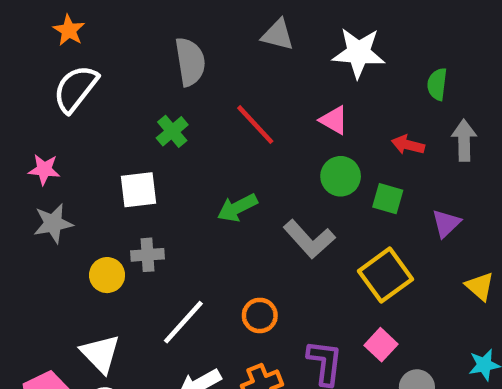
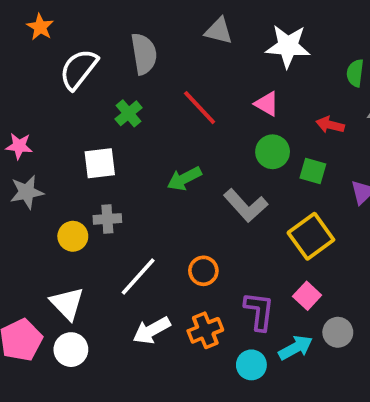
white semicircle: (76, 89) -> (79, 69), moved

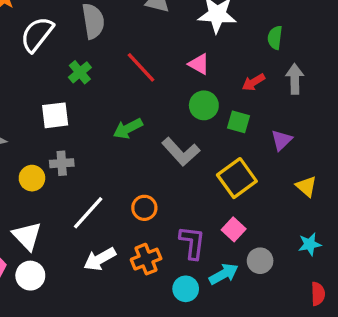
red arrow: (330, 125) -> (253, 82), turned -45

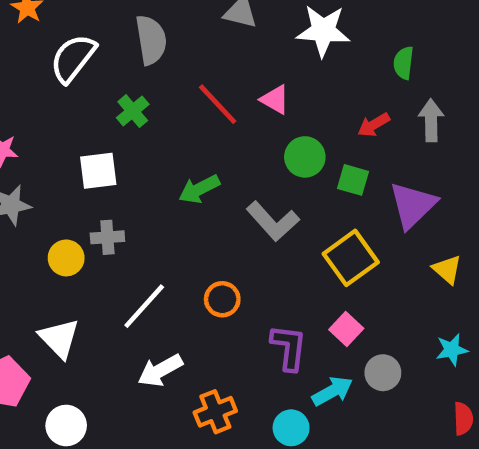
pink triangle: (199, 64) -> (275, 100), moved
purple triangle: (282, 140) -> (413, 205), size x1.6
orange cross: (146, 259) -> (215, 412), moved
white circle: (30, 276) -> (66, 425), moved
cyan circle: (186, 289) -> (291, 428), moved

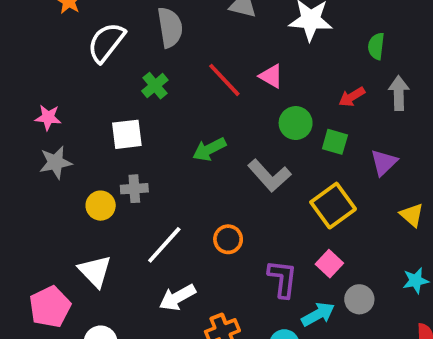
purple triangle: (413, 205) -> (384, 162), size x0.7

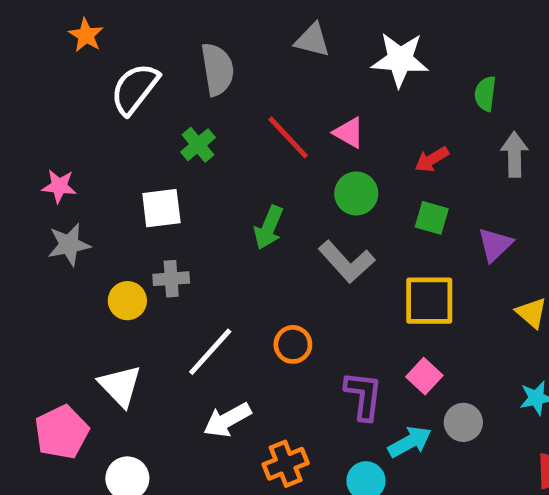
red arrow: (352, 97) -> (432, 159), moved
green circle: (296, 123) -> (356, 193), moved
green arrow: (209, 149) -> (269, 228), turned -40
yellow square: (333, 206) -> (429, 301), turned 36

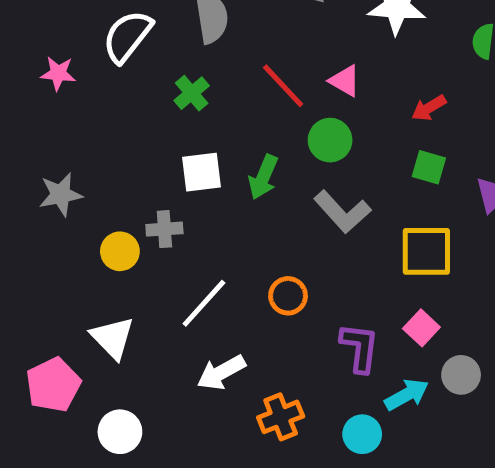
pink star: (59, 186) -> (58, 73), moved
green circle: (356, 193) -> (330, 140), moved
white square: (161, 208) -> (202, 172), moved

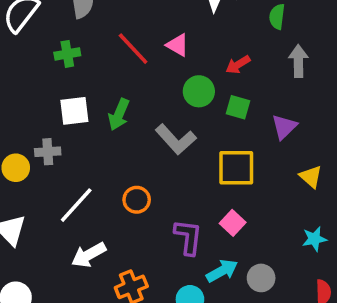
green cross: (192, 93) -> (67, 54), turned 30
green circle: (330, 140) -> (199, 91), moved
gray circle: (461, 375) -> (261, 278), moved

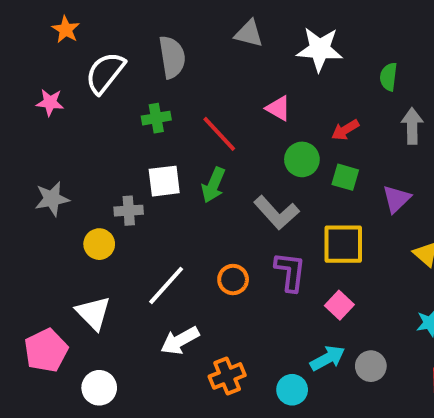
red line: (133, 49) -> (219, 134), moved
gray cross: (48, 152) -> (129, 211), moved
purple L-shape: (188, 237) -> (290, 272), moved

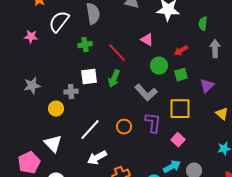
green square: (345, 177) -> (181, 75), turned -32

